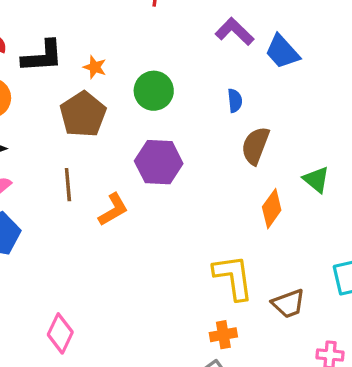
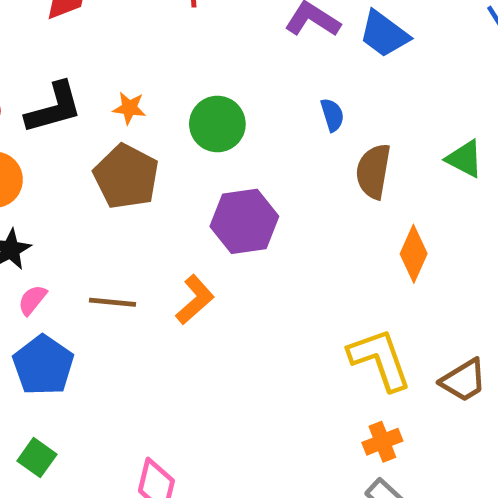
green triangle: (316, 180) -> (465, 159), moved
brown line: (68, 185) -> (113, 302), moved, turned -68

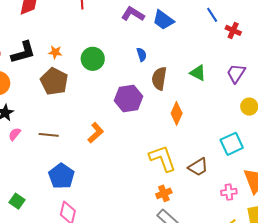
purple hexagon: (244, 221) -> (128, 99), moved
orange L-shape: (195, 300) -> (96, 133), moved
blue pentagon: (43, 365) -> (61, 176), moved

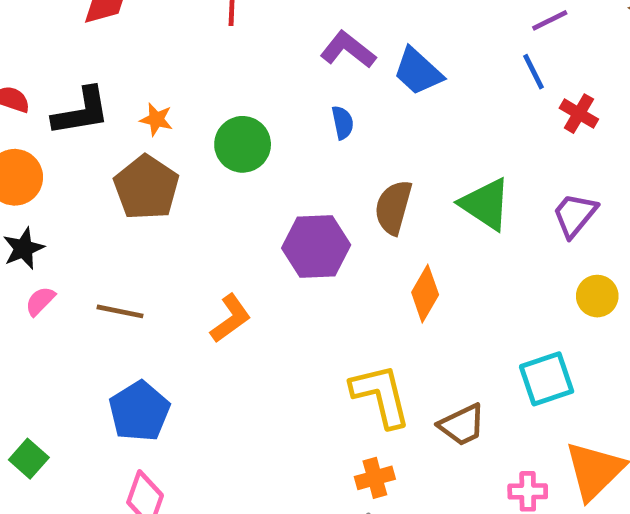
blue semicircle: (142, 55) -> (343, 123), moved
green triangle: (198, 73) -> (485, 204), size x1.4

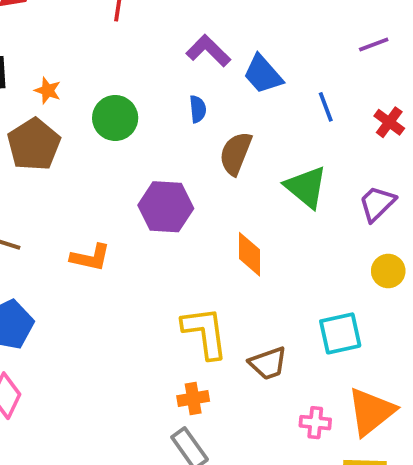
blue line: (533, 72) -> (326, 107), moved
brown semicircle: (393, 207) -> (236, 153), moved
orange diamond: (425, 294) -> (250, 254), turned -36
orange L-shape: (231, 318) -> (90, 257), turned 42

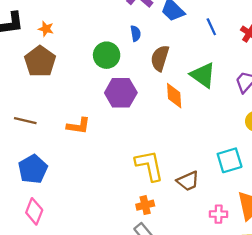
green circle: (115, 118) -> (107, 55), moved
orange diamond: (250, 254) -> (174, 96), moved

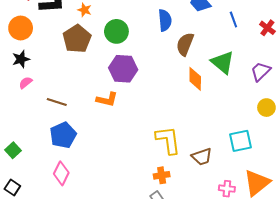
blue semicircle: (136, 33) -> (165, 20), size x1.5
green circle: (107, 55) -> (116, 31), moved
purple hexagon: (121, 93) -> (123, 69), moved
brown line: (25, 121) -> (57, 102), moved

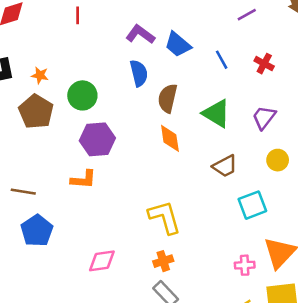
orange diamond: (195, 79) -> (170, 138), moved
brown trapezoid: (202, 157) -> (225, 166), moved
pink diamond: (61, 173) -> (102, 261), moved, turned 65

